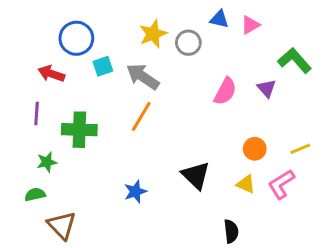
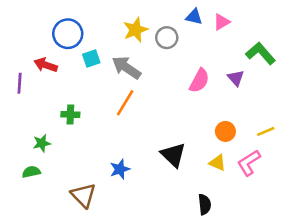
purple line: (37, 113) -> (20, 83), moved
green cross: (79, 130) -> (70, 114), size x0.6
brown triangle: (62, 225) -> (83, 195), moved

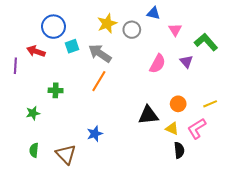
pink triangle: (221, 22) -> (175, 30), moved, turned -32
black triangle: (173, 155) -> (148, 115), moved, turned -50
green semicircle: (31, 172) -> (34, 150), moved, turned -72
black semicircle: (205, 204) -> (179, 150), moved

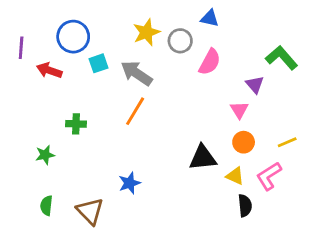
pink triangle: (175, 30) -> (239, 110), moved
pink semicircle: (158, 64) -> (210, 62), moved
purple line: (15, 66) -> (21, 48), moved

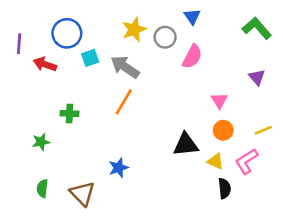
blue triangle: (210, 18) -> (192, 17), turned 42
green L-shape: (282, 58) -> (257, 28), moved
purple triangle: (255, 84) -> (257, 77), moved

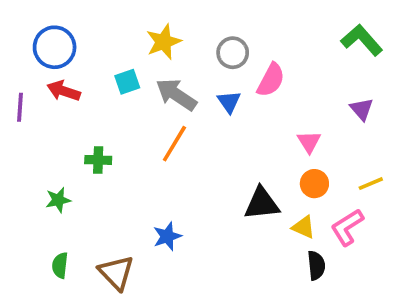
blue triangle: (192, 17) -> (229, 102), moved
yellow star: (134, 29) -> (164, 42), moved
blue circle: (67, 33) -> (55, 47), moved
purple line: (19, 44) -> (20, 107), moved

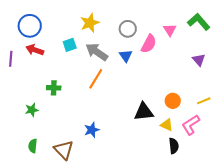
pink triangle: (309, 142) -> (170, 30), moved

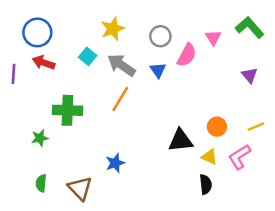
cyan square: (70, 45) -> (88, 56), turned -32
green cross: (54, 88) -> (67, 110), size x1.6
black semicircle: (174, 146) -> (206, 184), moved

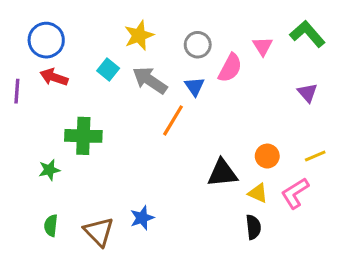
orange line: (120, 99) -> (173, 120), moved
blue star: (115, 163) -> (142, 218), moved

